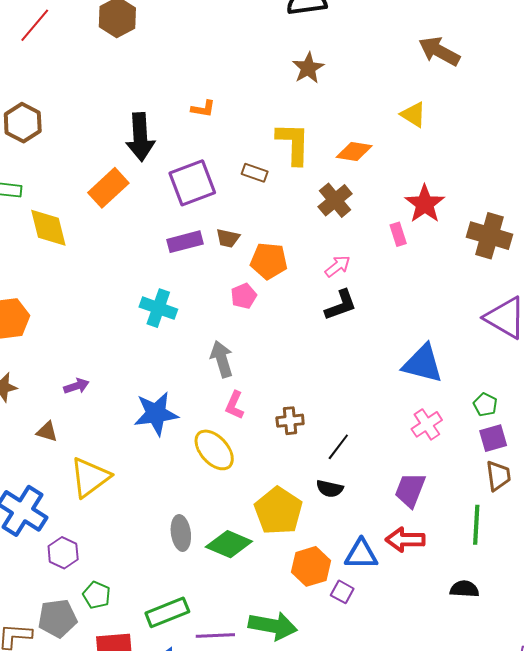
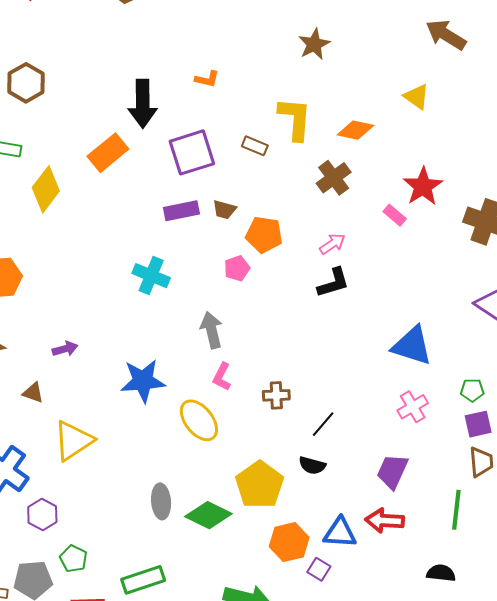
yellow diamond: (48, 228) -> (46, 189), turned 48
pink rectangle: (398, 234) -> (395, 215), turned -35
green pentagon: (485, 405) -> (472, 390), turned -30

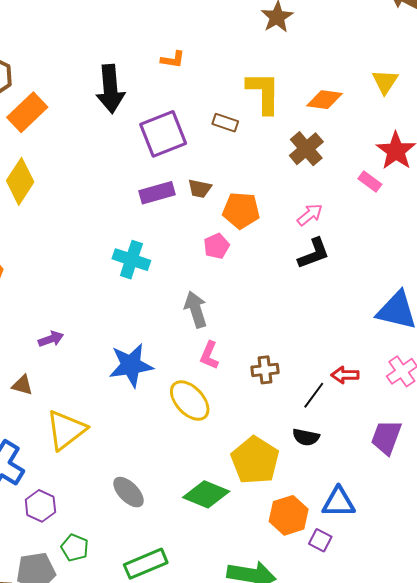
yellow triangle: (417, 97) -> (385, 82), moved, turned 32
orange rectangle: (108, 153) -> (27, 112), moved
gray ellipse: (161, 501) -> (128, 492), moved, turned -36
red arrow: (385, 521) -> (345, 375), moved, size x0.7

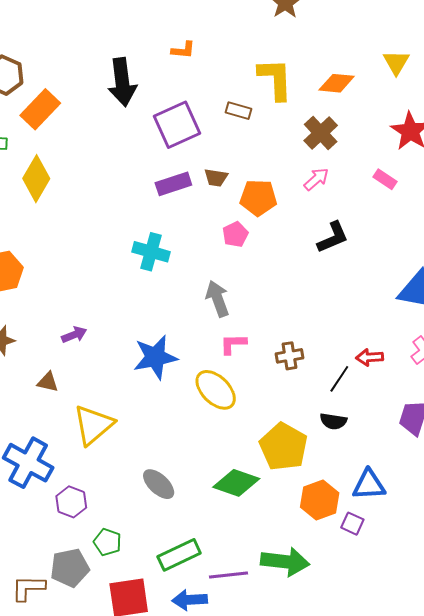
pink rectangle: (370, 182) -> (385, 179), moved
pink arrow: (310, 215) -> (316, 179), moved
pink L-shape: (209, 355) -> (233, 344), turned 68

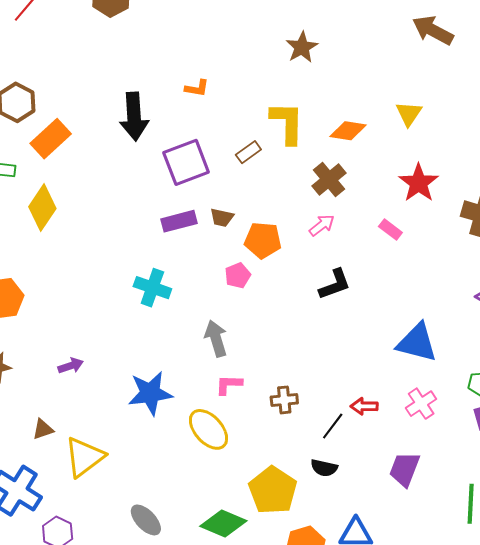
brown rectangle: (239, 111) -> (248, 152), turned -55
brown triangle: (48, 382) -> (43, 429), moved, turned -35

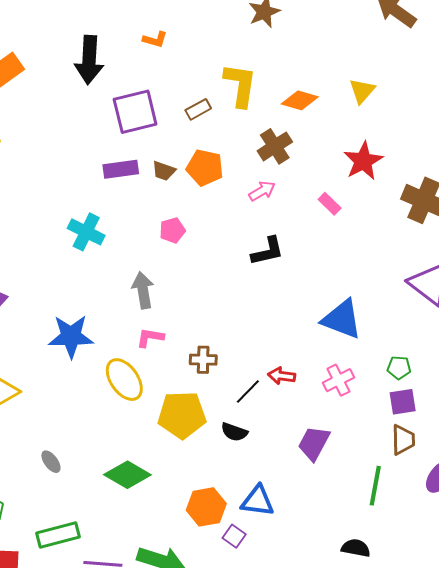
orange pentagon: (263, 240) -> (205, 168), moved
yellow pentagon: (273, 490) -> (182, 415), moved, turned 30
gray ellipse: (146, 520) -> (51, 462), size x0.7

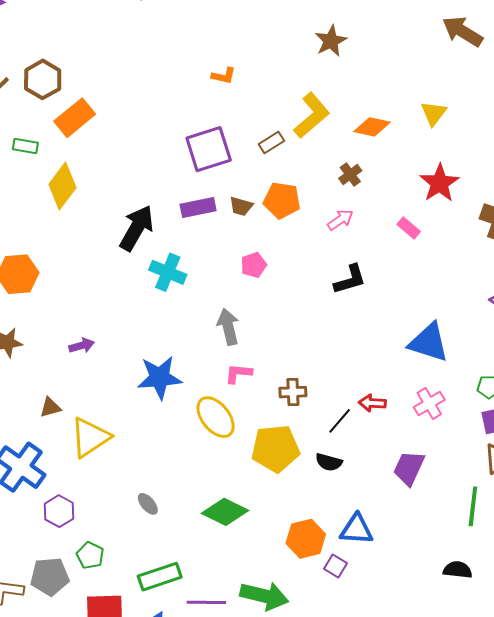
black arrow: (89, 60) -> (137, 228), moved, turned -150
yellow L-shape: (240, 85) -> (312, 115), turned 45
brown cross: (275, 146) -> (350, 174), size x0.7

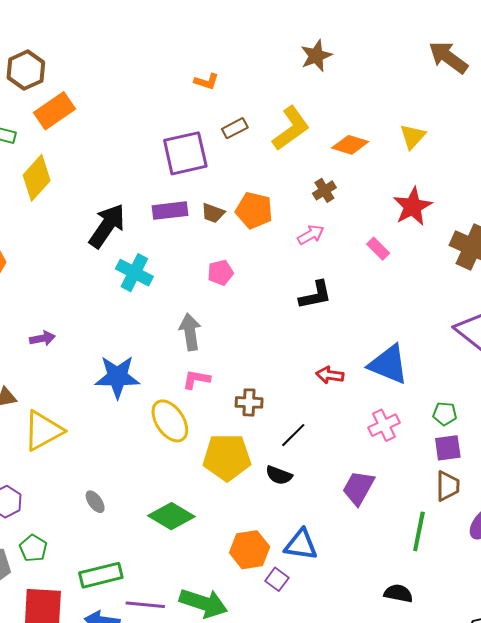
brown rectangle: (271, 143) -> (235, 128), moved
red arrow: (372, 403) -> (330, 375), moved

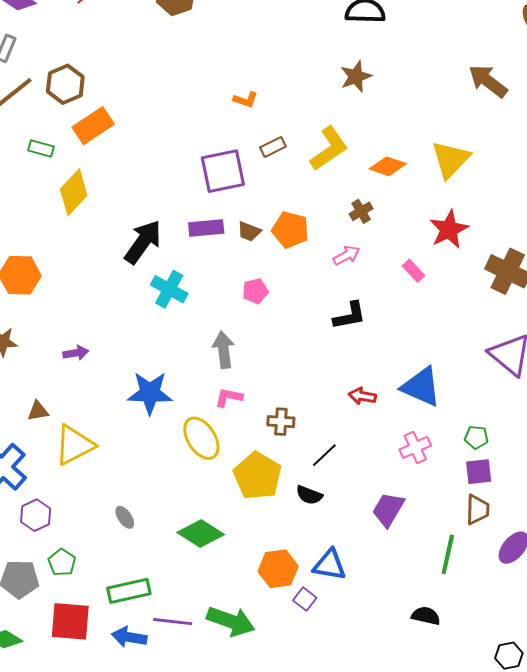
yellow triangle: (413, 136) -> (451, 159), size x1.5
yellow pentagon: (227, 457) -> (258, 476), turned 30

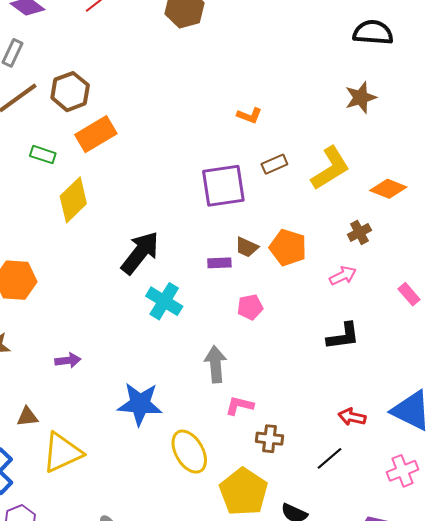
purple rectangle: (206, 228) -> (219, 263), moved, size x0.7
pink L-shape: (229, 397) -> (239, 406), moved
black line: (324, 455) -> (330, 458), moved

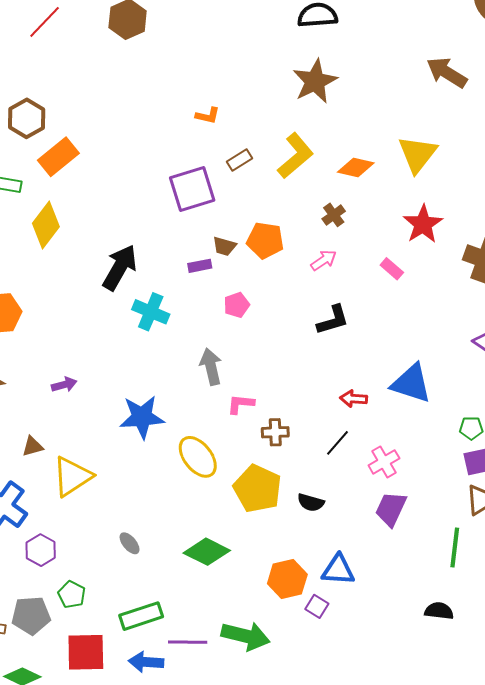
brown star: (361, 97) -> (315, 81), size x1.4
pink cross: (403, 471) -> (384, 462), moved

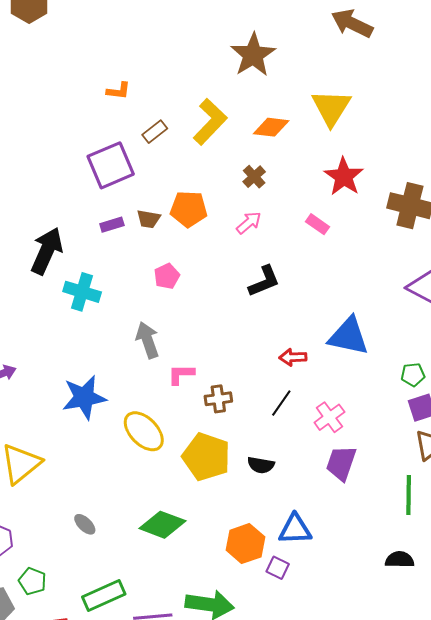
brown star: (315, 81) -> (253, 55), moved
purple rectangle: (200, 266) -> (112, 225), moved

